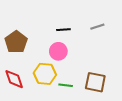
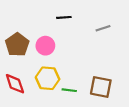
black line: (63, 30) -> (64, 17), moved
pink circle: (58, 51) -> (45, 46), moved

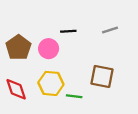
black line: (64, 17) -> (68, 31), moved
brown square: (101, 87) -> (102, 76), moved

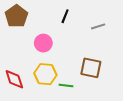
black line: (68, 31) -> (65, 16), moved, turned -64
brown pentagon: (18, 47) -> (16, 16), moved

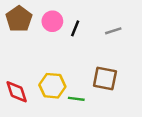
black line: (65, 16) -> (75, 28), moved
pink circle: (43, 43) -> (52, 21), moved

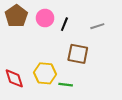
brown square: (105, 79) -> (78, 54), moved

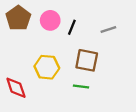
yellow hexagon: (45, 73) -> (47, 67), moved
green line: (66, 85) -> (81, 87), moved

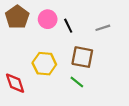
black line: (72, 27) -> (68, 26), turned -48
green line: (81, 87) -> (77, 82), turned 32

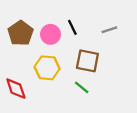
brown pentagon: (17, 17) -> (21, 33), moved
pink circle: (48, 19) -> (51, 34), moved

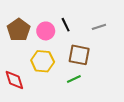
green line: (82, 87) -> (74, 79), turned -64

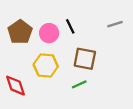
gray line: (99, 27) -> (115, 24), moved

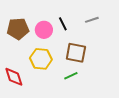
gray line: (115, 24) -> (92, 20), moved
brown pentagon: (20, 32) -> (18, 29), turned 30

